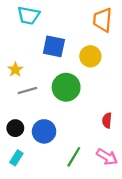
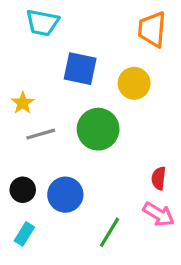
pink arrow: (107, 157) -> (159, 214), moved

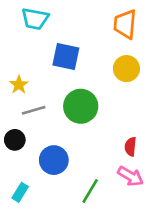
yellow circle: (134, 83) -> (126, 69), moved
black circle: (23, 190) -> (15, 140), moved

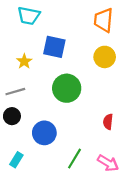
yellow star: (19, 85) -> (24, 61), moved
gray line: (34, 110) -> (15, 92), moved
pink arrow: (130, 176) -> (108, 163), moved

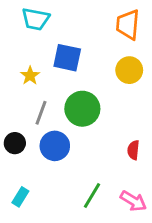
gray line: (15, 92) -> (41, 113), moved, turned -54
blue circle: (44, 133) -> (55, 146), moved

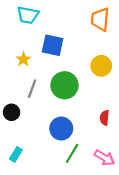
yellow circle: (129, 70) -> (101, 66), moved
blue circle: (55, 146) -> (61, 129), moved

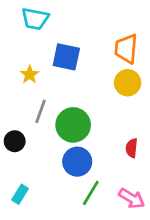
orange trapezoid: (100, 19) -> (126, 49), moved
green circle: (64, 85) -> (73, 125), moved

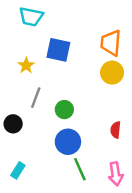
green circle: (73, 125) -> (64, 110), size x0.6
green line: (91, 193) -> (80, 169), turned -55
pink arrow: (132, 198) -> (116, 174), turned 50

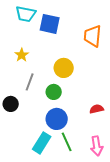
blue square: (58, 50) -> (50, 24), moved
yellow circle: (112, 73) -> (64, 68), moved
red semicircle: (116, 130) -> (97, 109), turned 72
cyan rectangle: (18, 170) -> (42, 143), moved, size x1.5

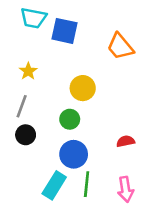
orange trapezoid: (93, 36) -> (120, 47), turned -45
gray line: (30, 82) -> (22, 106), moved
black circle: (11, 104) -> (26, 135), moved
green line: (67, 142) -> (87, 184), turned 30

